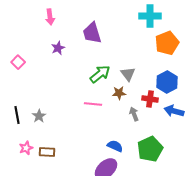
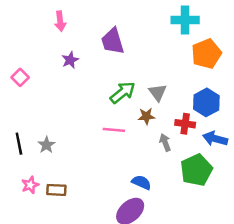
green pentagon: (150, 149) -> (196, 170), moved

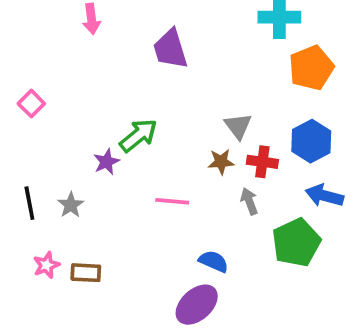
purple star: (70, 60) -> (106, 162), moved
green arrow: (123, 92) -> (138, 135), moved
red cross: (185, 124) -> (262, 162), moved
pink line: (114, 130) -> (172, 201), moved

